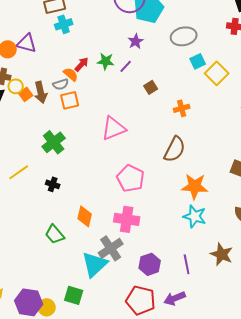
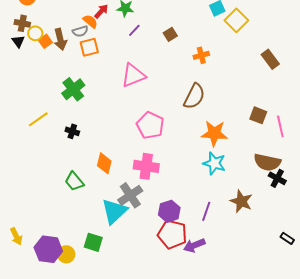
purple line: (126, 66) -> (134, 30), moved
purple line: (187, 264) -> (206, 211), turned 30
red pentagon: (141, 300) -> (172, 234), moved

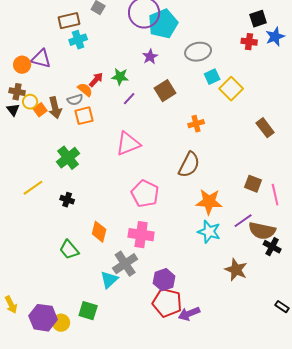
brown square: (170, 34) -> (165, 91), moved, size x1.5
cyan triangle: (114, 211) -> (109, 280), size x0.7
purple line: (206, 211) -> (243, 221), moved, turned 36

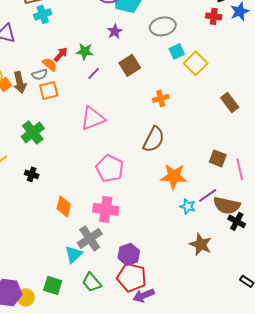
cyan star: (209, 232) -> (188, 206), moved, size x0.7
green trapezoid: (69, 250) -> (92, 282), moved
purple arrow: (189, 314) -> (144, 295), moved

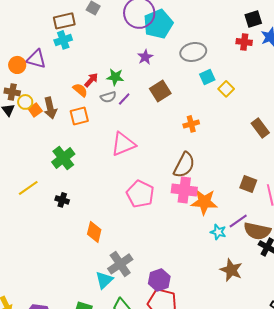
cyan cross: (43, 14) -> (63, 40), moved
yellow square: (196, 63) -> (226, 89), size x0.7
gray semicircle: (40, 74) -> (108, 97), moved
pink cross: (106, 209) -> (184, 190), moved

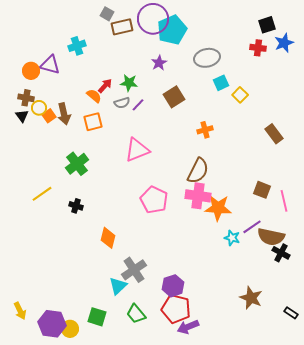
brown rectangle: (64, 21) -> (122, 27), moved
brown star: (231, 270) -> (251, 298), moved

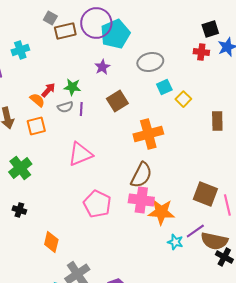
purple line: (138, 105) -> (81, 109), turned -40
orange cross: (205, 130) -> (148, 134), size x1.8
brown rectangle: (274, 134) -> (217, 121), moved, turned 36
brown square: (262, 190) -> (205, 194), size x1.4

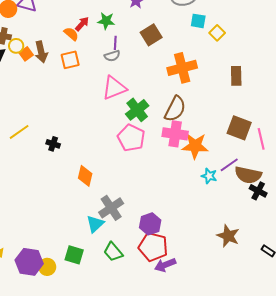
cyan square: (164, 87) -> (198, 21), turned 35
gray semicircle: (65, 107) -> (112, 56), moved
brown rectangle: (217, 121) -> (236, 76), moved
green cross: (20, 168) -> (137, 110), moved

